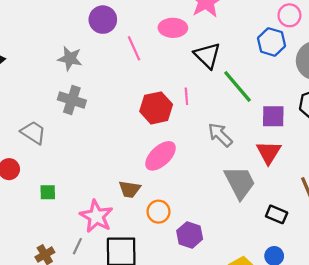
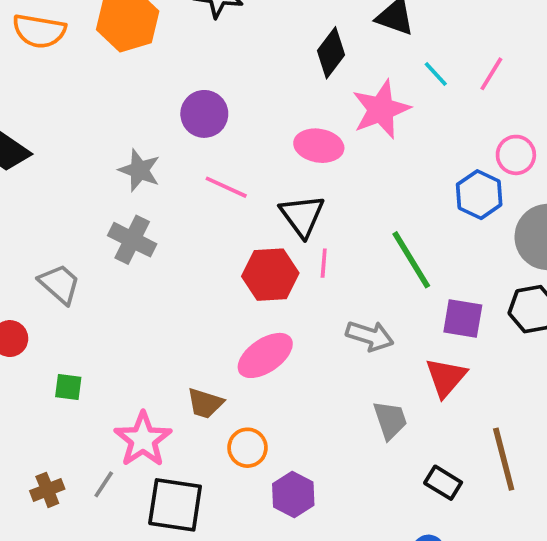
pink line: (134, 48) -> (226, 187), moved, turned -50
black triangle: (207, 55) -> (302, 216), moved
gray arrow: (220, 135) -> (370, 336), turned 144
gray trapezoid: (240, 182) -> (390, 420), size x0.7

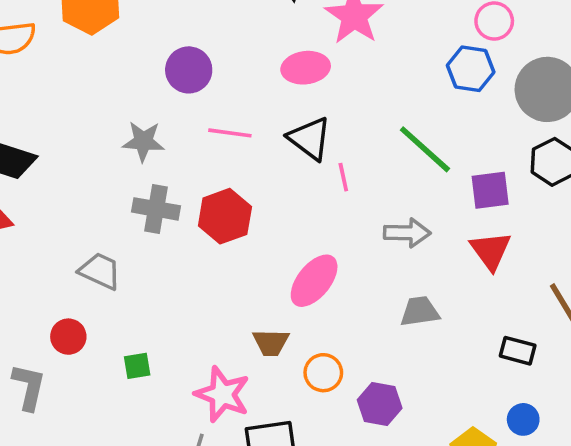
red hexagon: (270, 275) -> (225, 216), moved
gray trapezoid: (390, 420) -> (420, 311), moved, turned -63

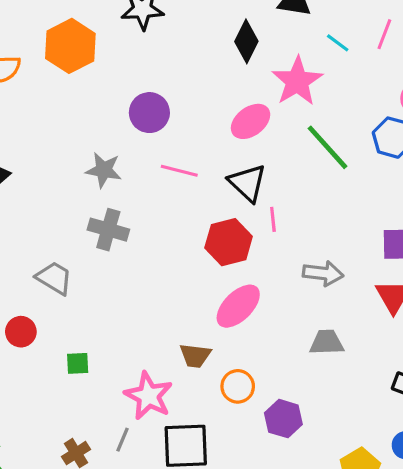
pink ellipse: (306, 68) -> (251, 121), turned -36
green line: (425, 149) -> (327, 147), moved
red hexagon: (225, 216) -> (229, 242), moved

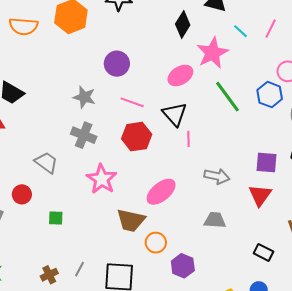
red hexagon: (229, 242) -> (137, 137), moved
brown trapezoid: (195, 356) -> (131, 220), size x1.4
pink star: (149, 396) -> (102, 179), moved

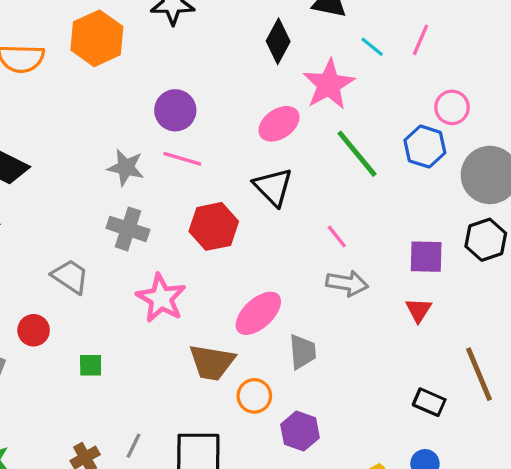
pink line: (132, 102) -> (182, 159), moved
pink line: (189, 139) -> (337, 236), moved, turned -35
red triangle: (260, 195) -> (419, 310), size x0.7
gray trapezoid: (215, 220) -> (302, 352), moved, turned 85

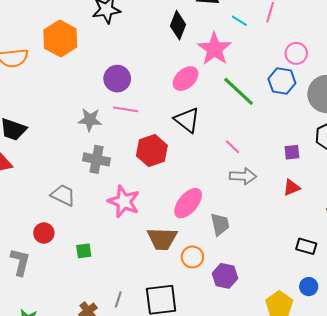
purple square: (426, 257) -> (292, 152), size x0.7
red triangle: (419, 310) -> (292, 188), turned 42

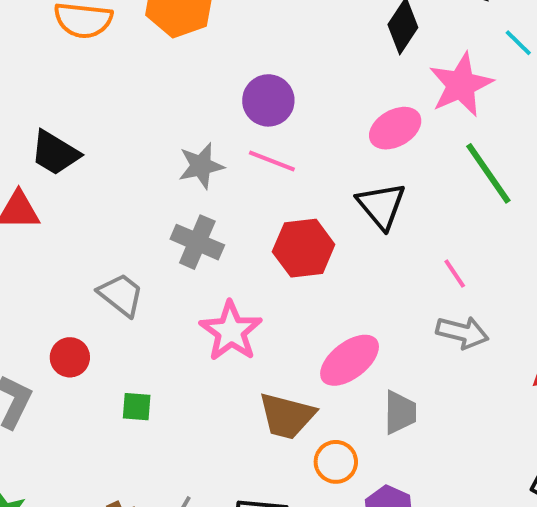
gray star: (90, 120) -> (201, 166), turned -30

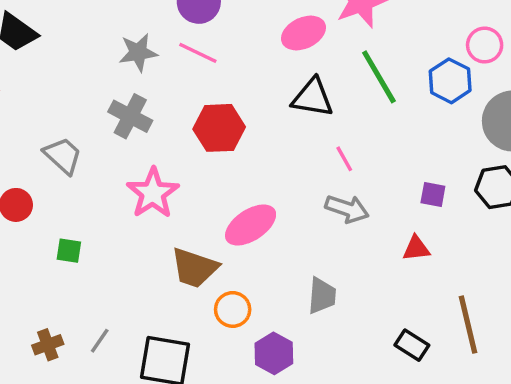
black triangle: (381, 206) -> (313, 98), moved, turned -45
gray trapezoid: (400, 412) -> (322, 296), moved

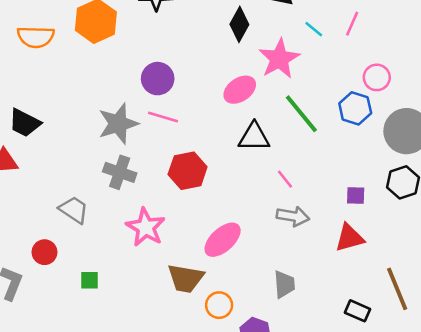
gray star: (138, 52) -> (118, 124), size x1.4
red triangle: (416, 248) -> (349, 238), size x1.4

